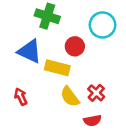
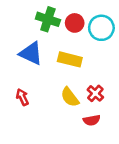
red circle: (75, 46) -> (75, 23), moved
yellow rectangle: (57, 68) -> (70, 59), moved

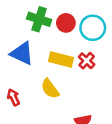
red cross: (95, 93) -> (87, 61), moved
yellow semicircle: (70, 97) -> (50, 89), moved

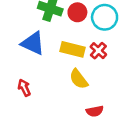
yellow semicircle: (50, 89) -> (79, 79), moved

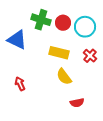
blue triangle: (33, 43) -> (17, 40), moved
red cross: (98, 51) -> (90, 56), moved

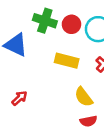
yellow semicircle: (64, 77) -> (84, 97), moved
red arrow: (20, 84) -> (19, 98), turned 72

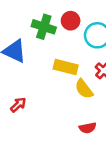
red circle: (71, 24) -> (71, 21), moved
yellow semicircle: (84, 97) -> (84, 89), moved

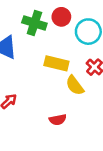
red semicircle: (88, 128) -> (58, 120), moved

